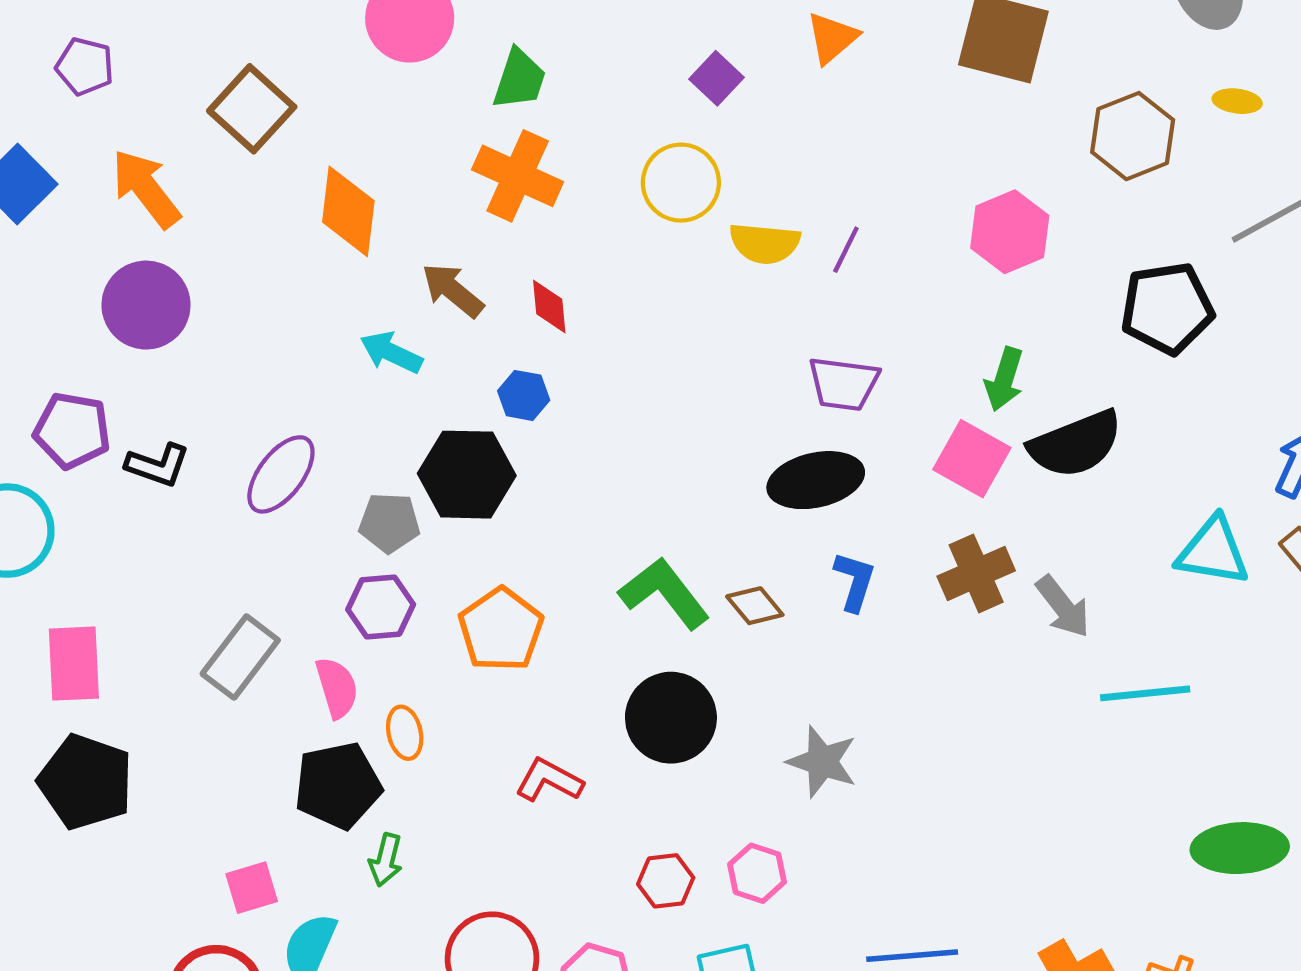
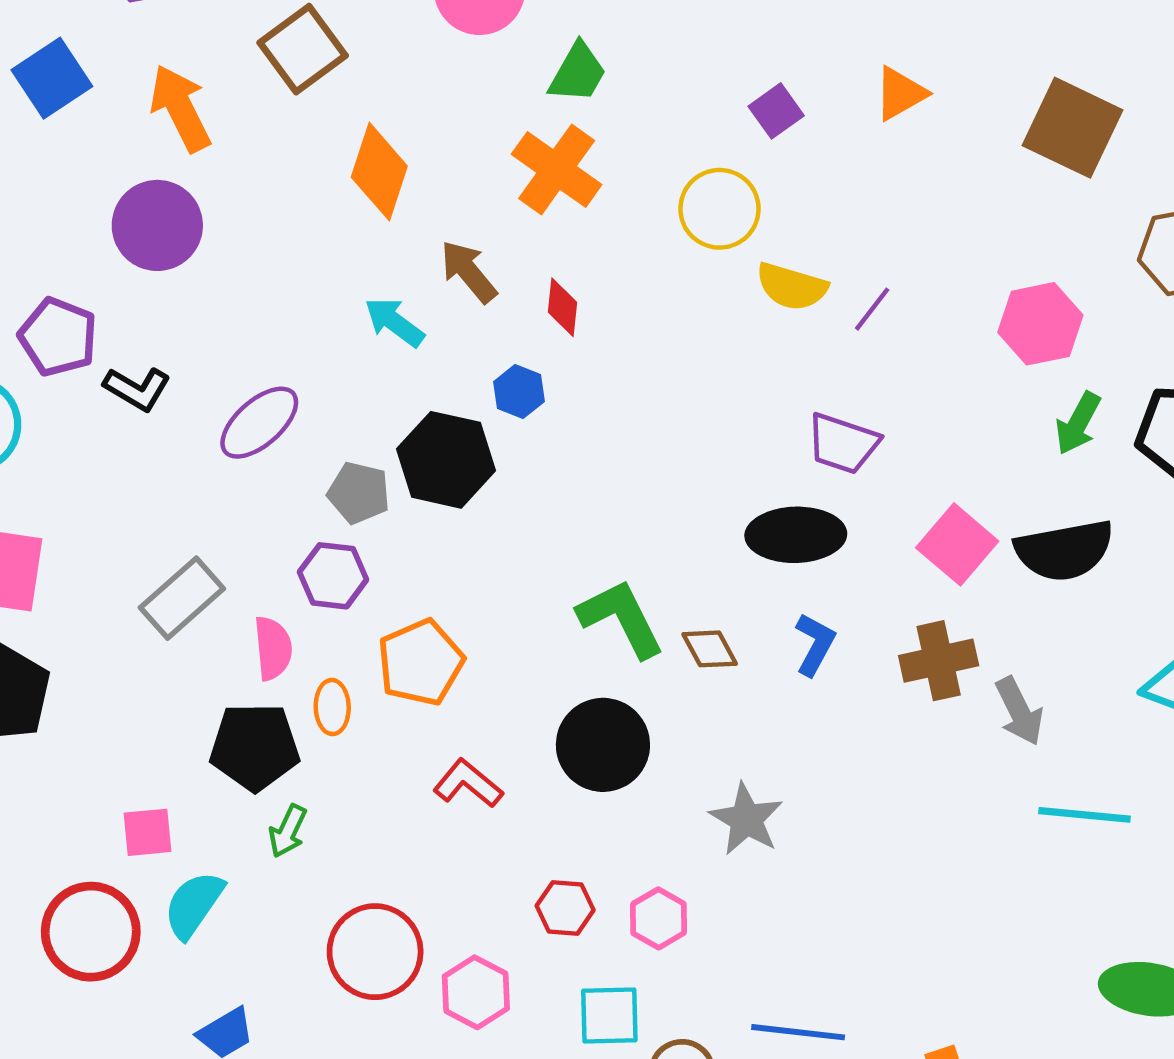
green arrow: (1004, 379) -> (1078, 423), moved
orange pentagon: (501, 630) -> (421, 662), moved

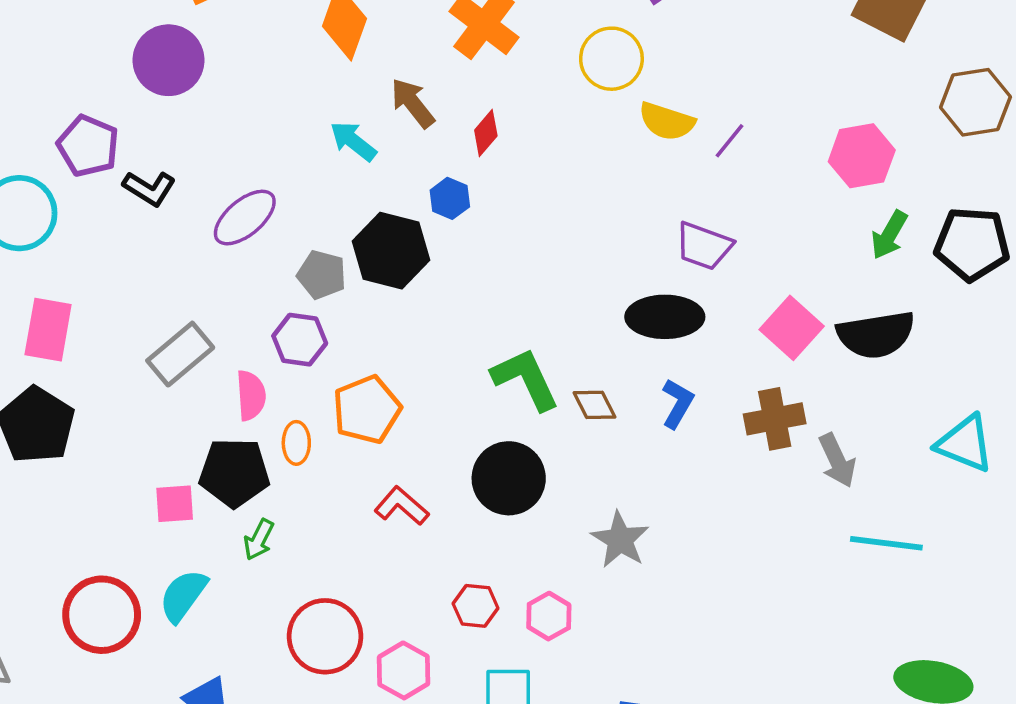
red diamond: (562, 307) -> (486, 133), turned 33
pink square: (148, 832) -> (175, 504), moved

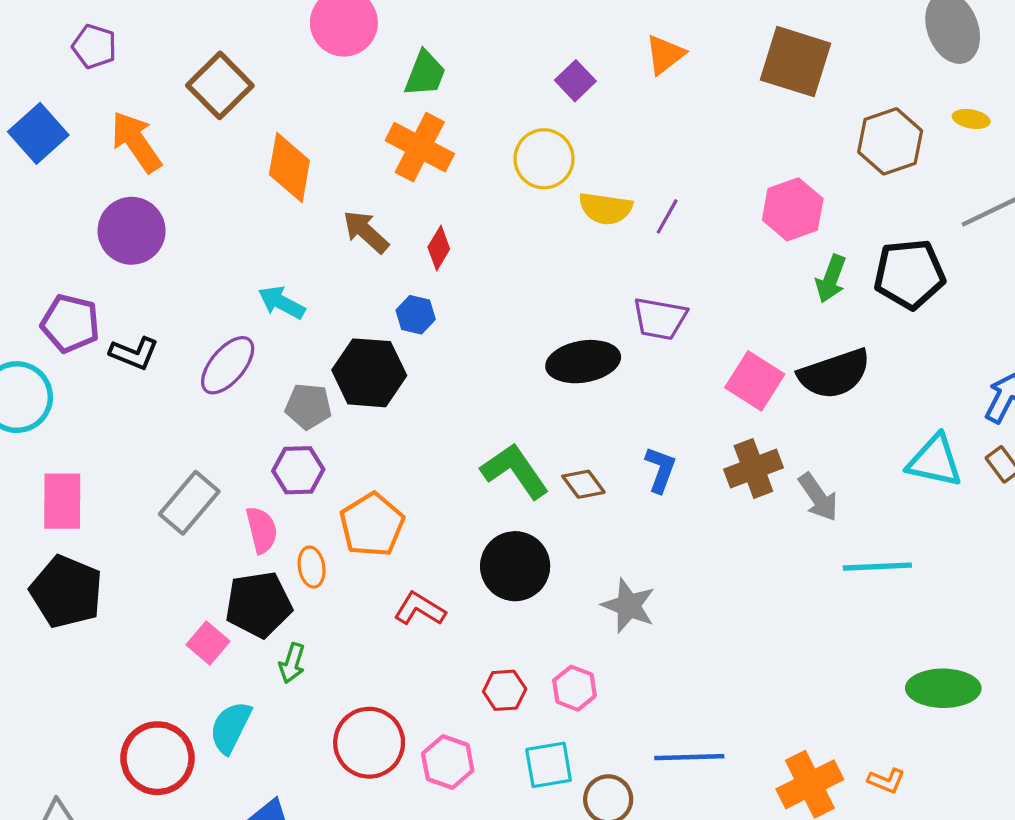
cyan arrow: (353, 141) -> (282, 302), moved
black ellipse: (665, 317) -> (583, 362), moved
pink square: (175, 504) -> (208, 643), turned -36

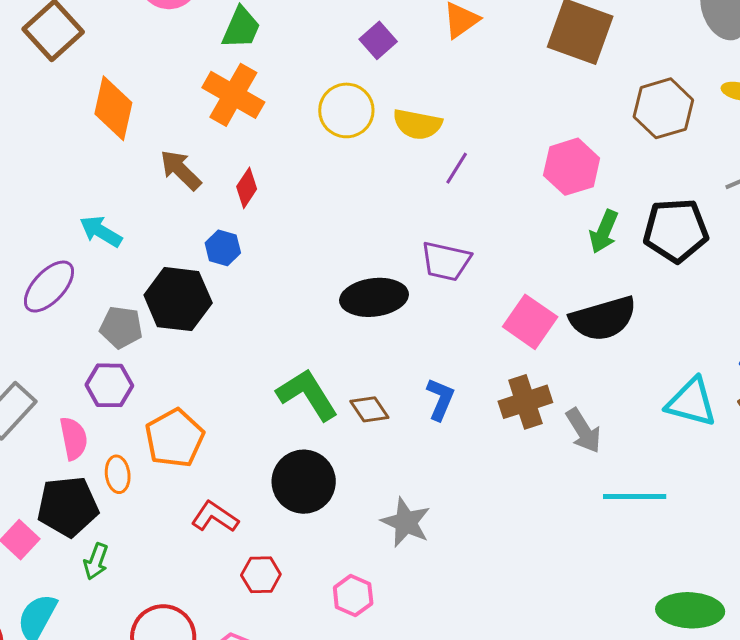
yellow semicircle: (605, 208) -> (417, 124), moved
red hexagon: (505, 690) -> (261, 575), moved

